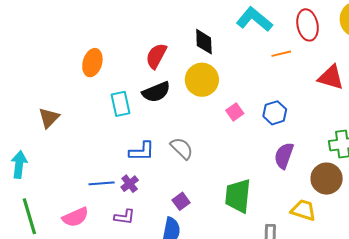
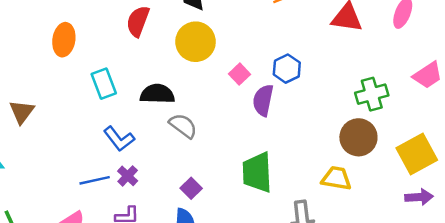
black semicircle: (156, 92) -> (157, 94), moved, turned -148
blue L-shape: (142, 151) -> (119, 139), moved, turned 60
purple semicircle: (284, 156) -> (263, 100), moved

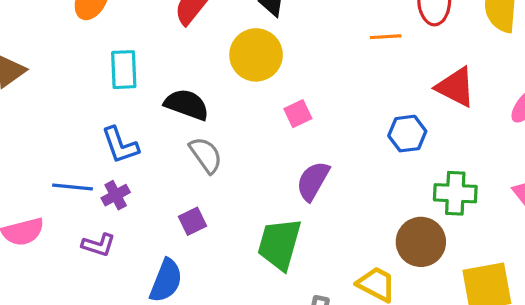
blue hexagon: (287, 69) -> (407, 134), moved
purple semicircle: (263, 100) -> (313, 181), moved
purple square: (191, 188) -> (193, 221), moved

